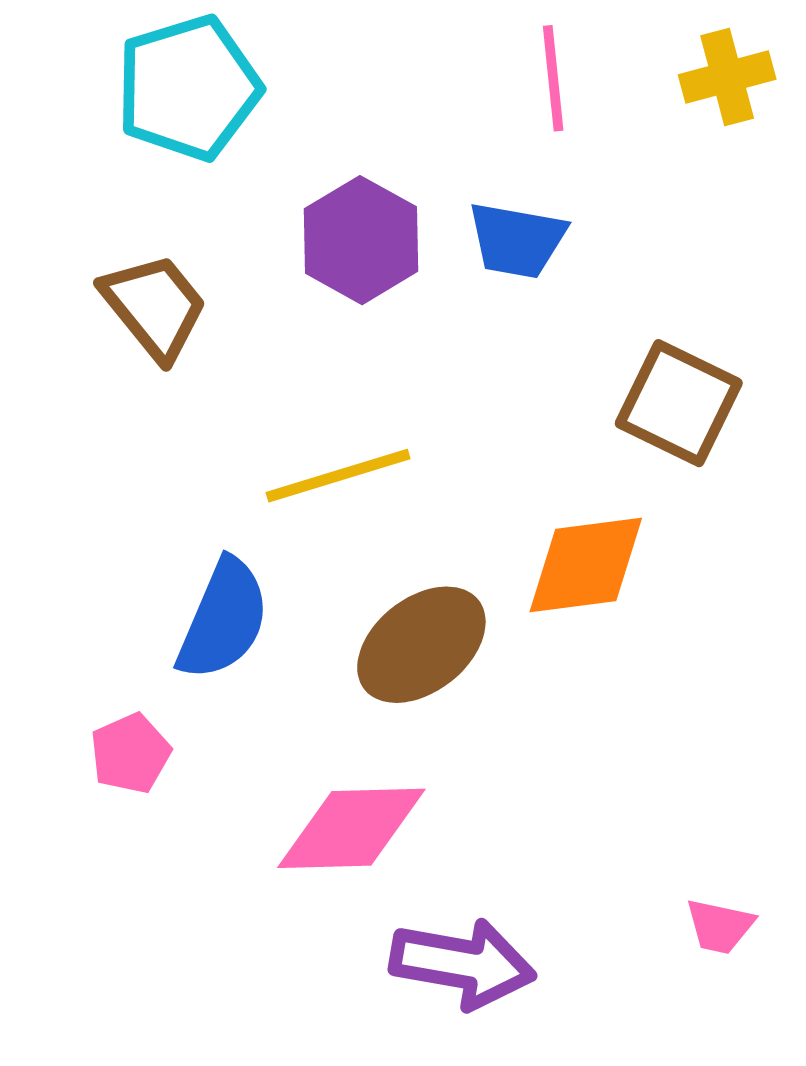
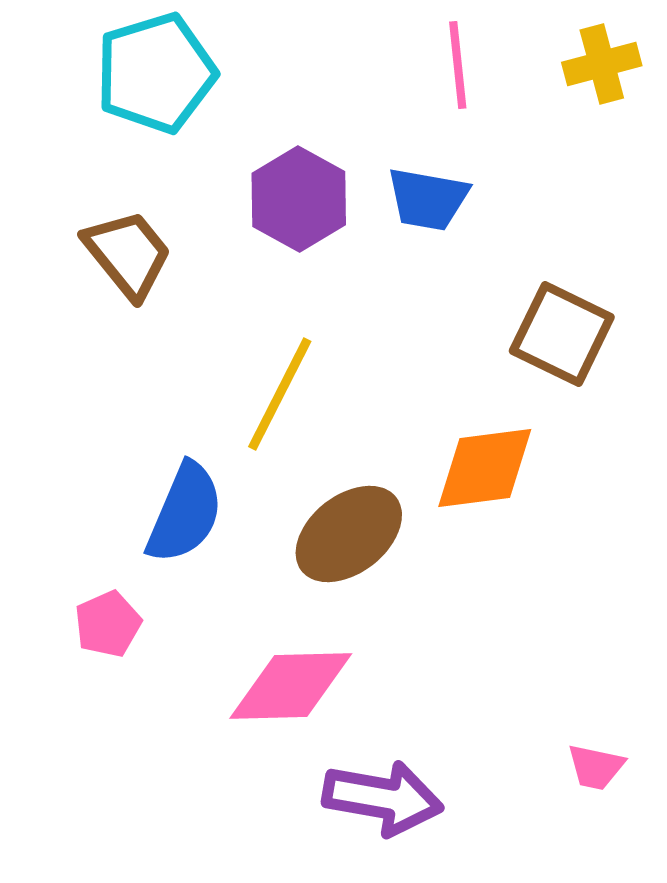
yellow line: (338, 476) -> (280, 394), turned -46

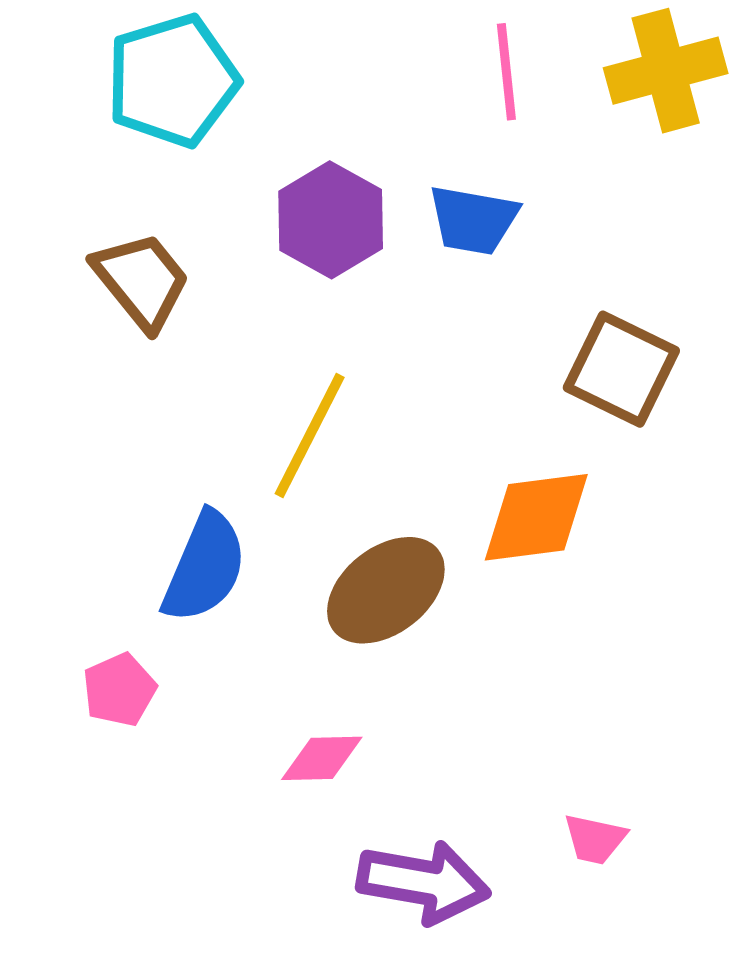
yellow cross: (602, 64) -> (666, 71), size x1.4
pink diamond: (291, 686) -> (322, 758), size x0.6
pink trapezoid: (596, 767) -> (595, 839), moved

